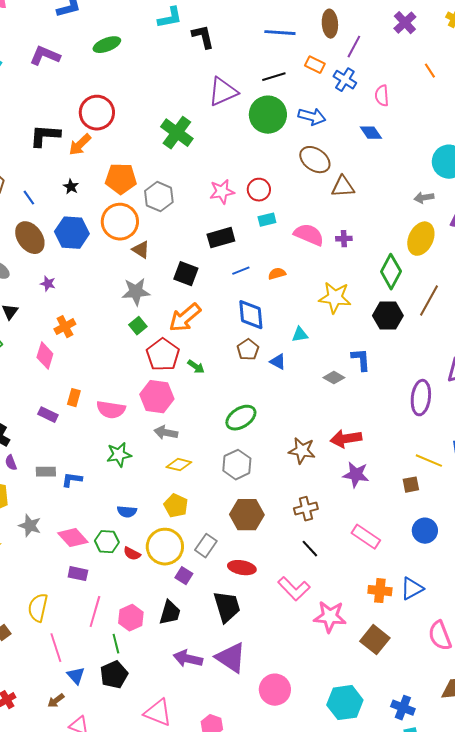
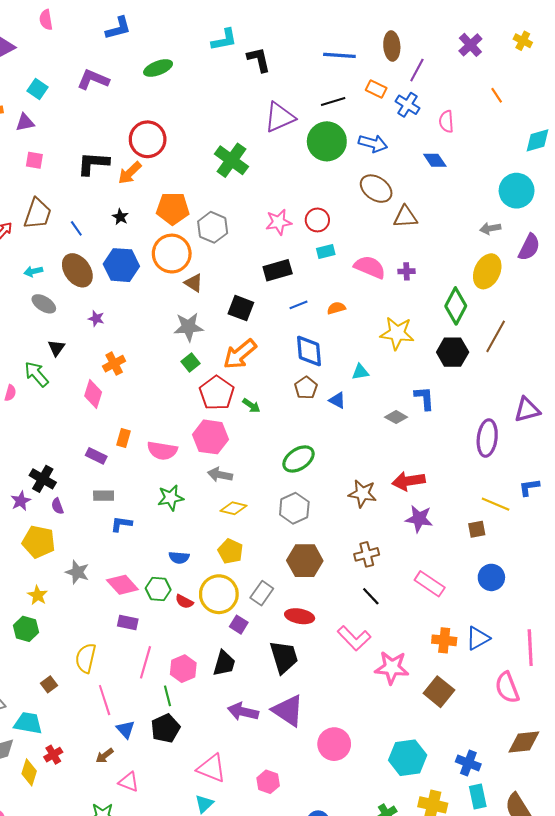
gray rectangle: (46, 472) -> (104, 496), moved

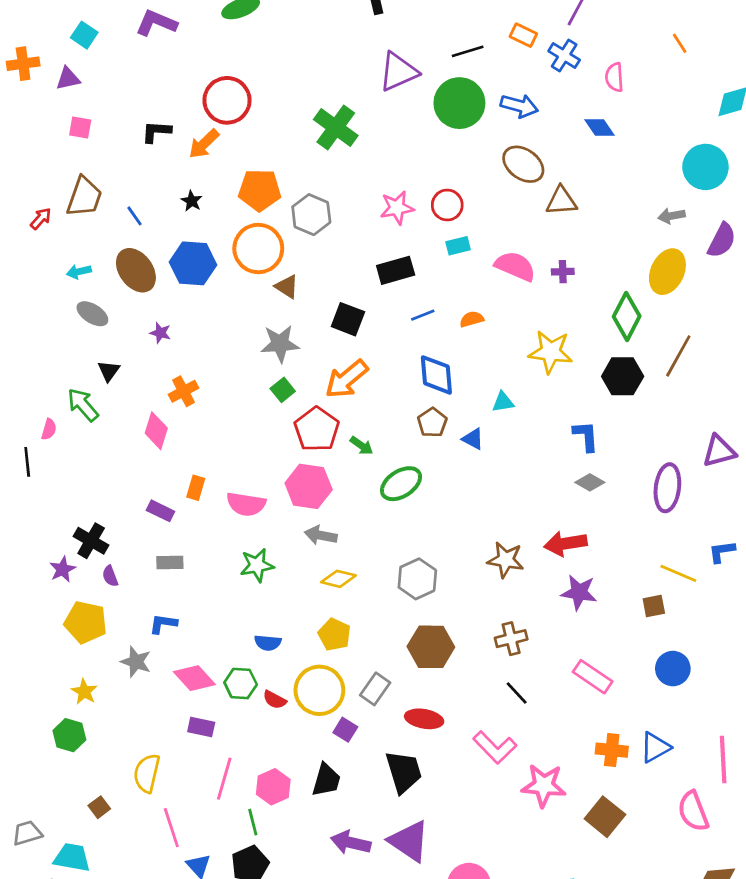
black L-shape: (93, 163) -> (156, 132), size x0.7
gray diamond: (396, 417) -> (590, 482), moved
green ellipse: (299, 459) -> (401, 484), moved
blue L-shape: (121, 524) -> (163, 624), moved

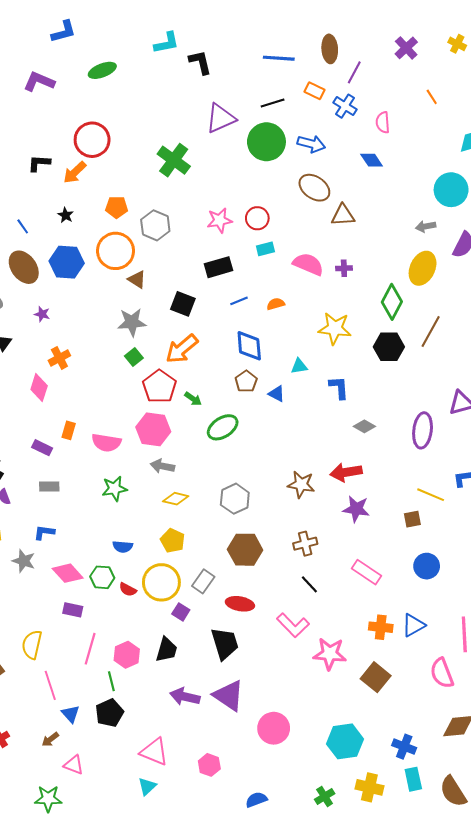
orange pentagon: (260, 190) -> (117, 207), size x0.7
blue L-shape: (586, 436) -> (339, 388), moved

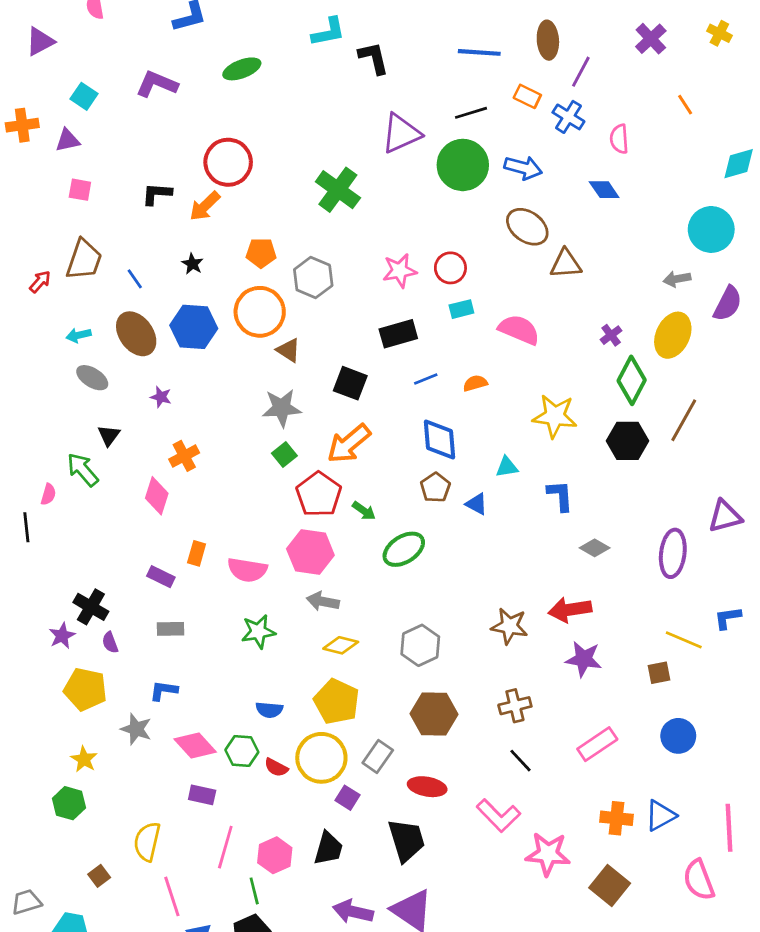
purple cross: (344, 268) -> (611, 335), moved, turned -35
yellow pentagon: (173, 541) -> (337, 702), size x1.4
pink rectangle: (366, 572) -> (597, 744), turned -68

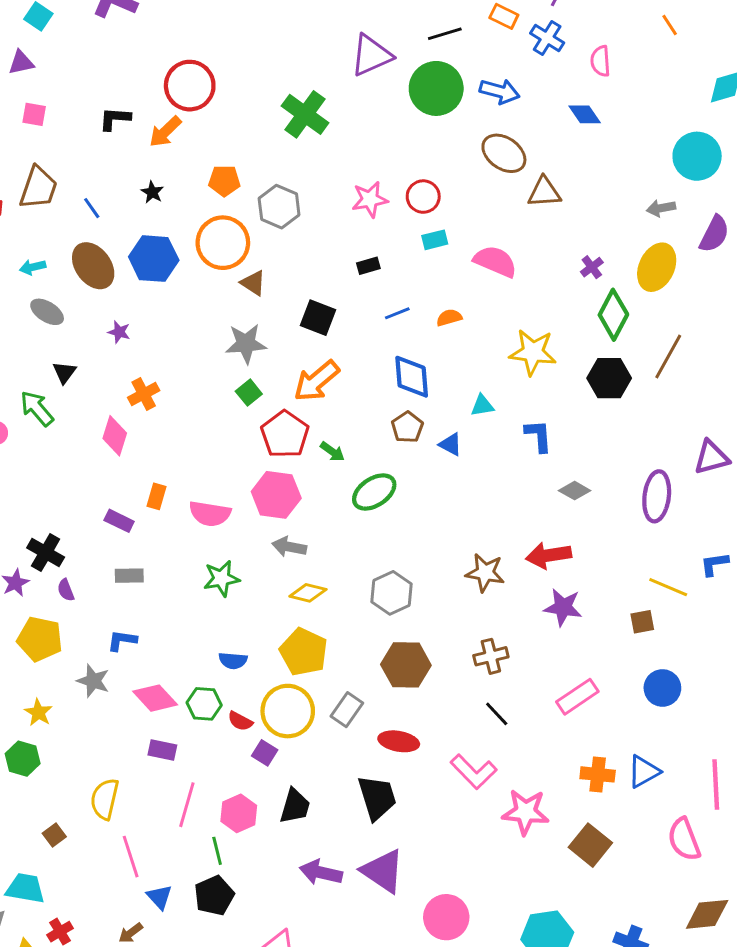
black rectangle: (398, 334) -> (368, 266), size x0.6
purple square: (348, 798) -> (265, 753), moved

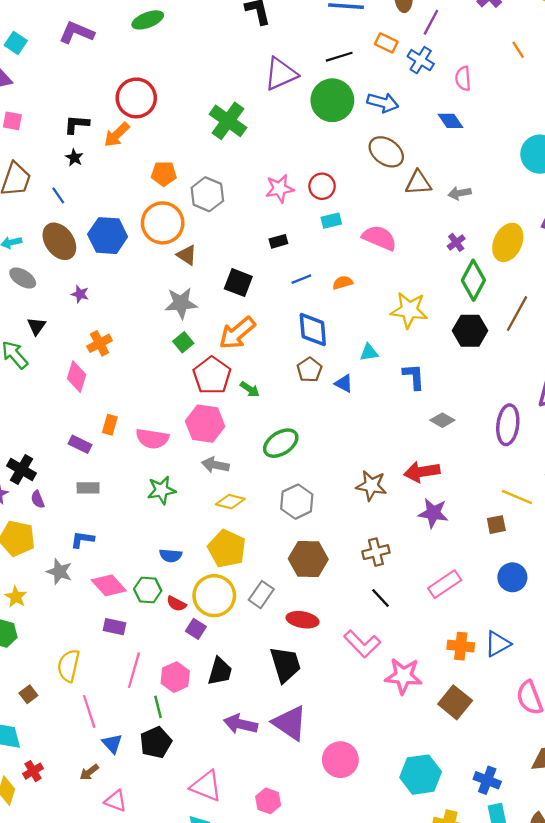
black star: (152, 192) -> (74, 158), moved
gray arrow: (661, 208) -> (460, 193), moved
green ellipse: (374, 492) -> (281, 443), moved

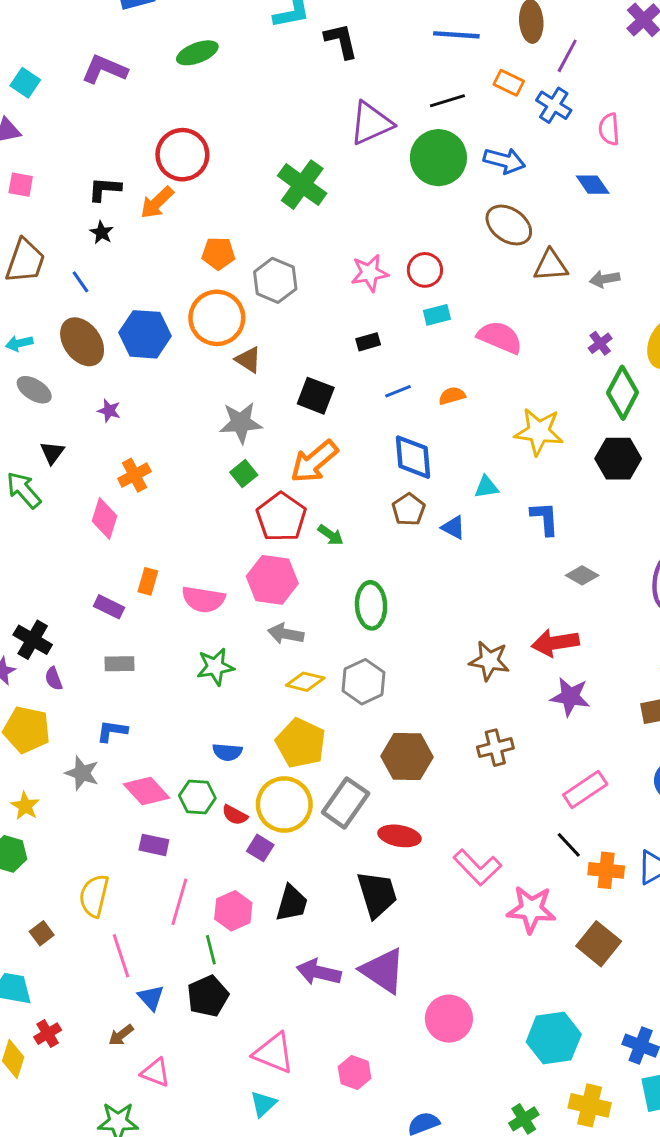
green ellipse: (281, 443) -> (371, 605), turned -60
gray hexagon: (297, 502) -> (364, 682), moved
gray rectangle: (261, 595) -> (346, 803), size x1.4
black line: (381, 598) -> (569, 845), moved

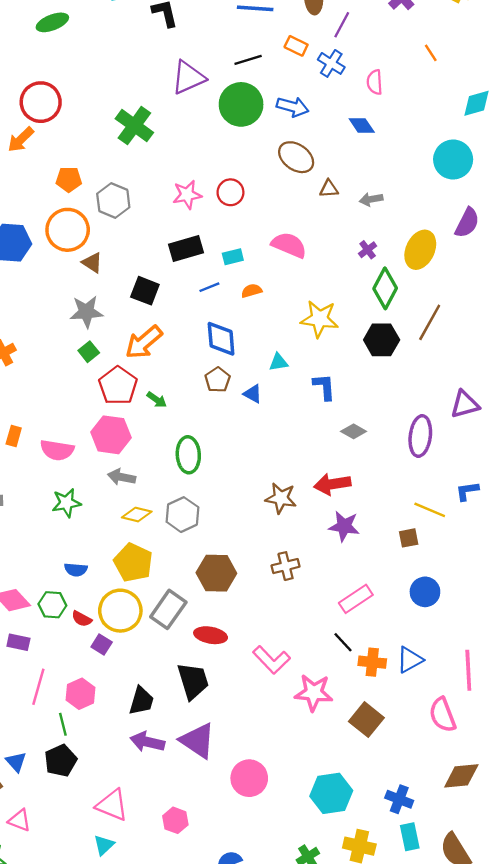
brown triangle: (551, 265) -> (329, 189), size x0.7
cyan rectangle: (437, 315) -> (233, 257), moved
black rectangle: (368, 342) -> (186, 249), size x1.8
black trapezoid: (292, 903) -> (141, 701), moved

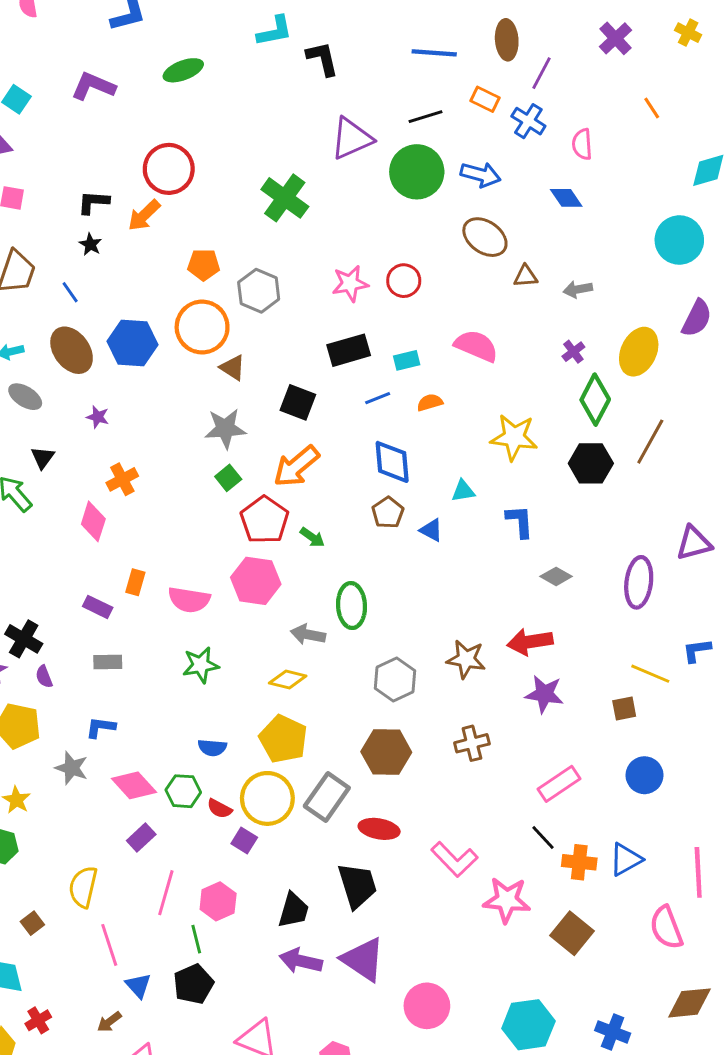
gray arrow: (122, 477) -> (308, 635), moved
gray hexagon: (182, 515) -> (395, 679), moved
purple rectangle: (18, 642) -> (141, 838), turned -55

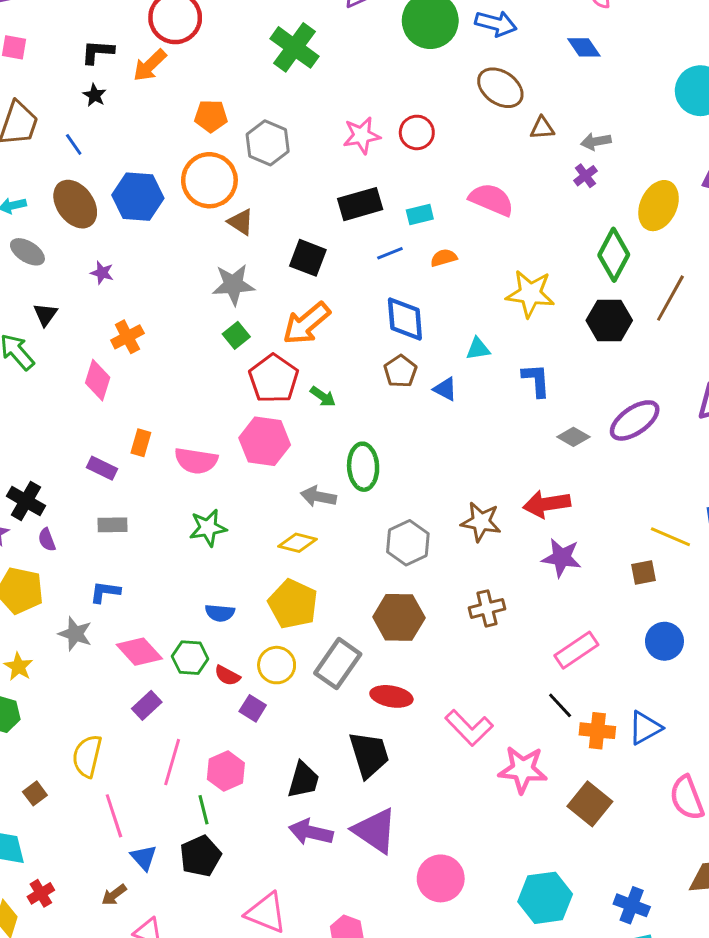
purple cross: (573, 352) -> (585, 176), moved
purple ellipse: (639, 582) -> (635, 420), moved, turned 48
yellow circle: (267, 798) -> (277, 665), size x0.7

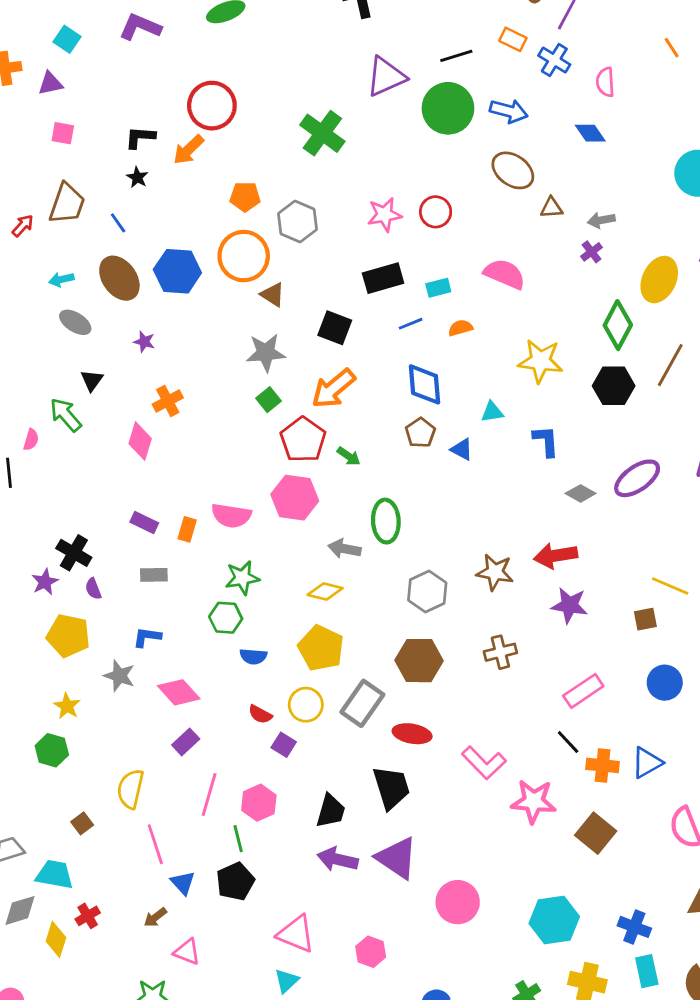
orange rectangle: (141, 443) -> (187, 529), moved
green hexagon: (190, 658) -> (226, 618), moved

